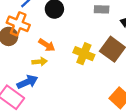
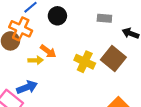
yellow arrow: (40, 62) -> (36, 60), moved

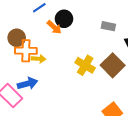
orange cross: (21, 29) -> (26, 51), moved, turned -30
orange arrow: (48, 51) -> (54, 27), moved

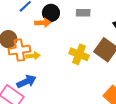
gray rectangle: (108, 26) -> (83, 13), moved
orange arrow: (54, 27) -> (43, 23), turned -35

